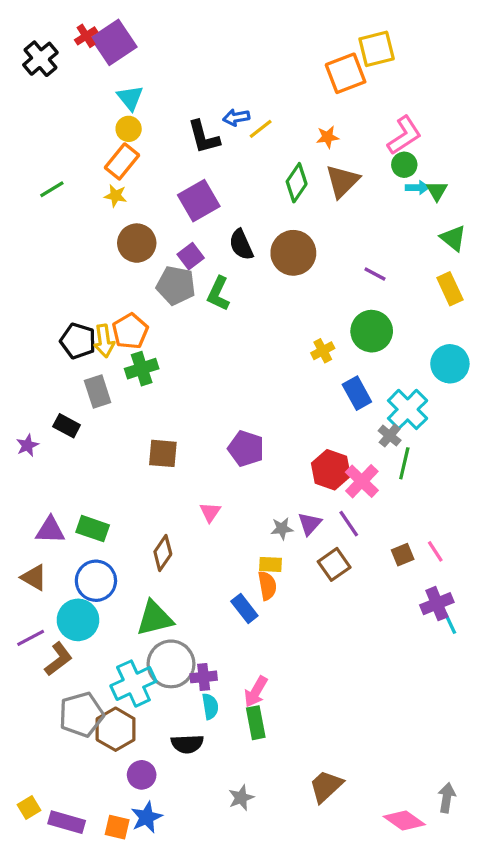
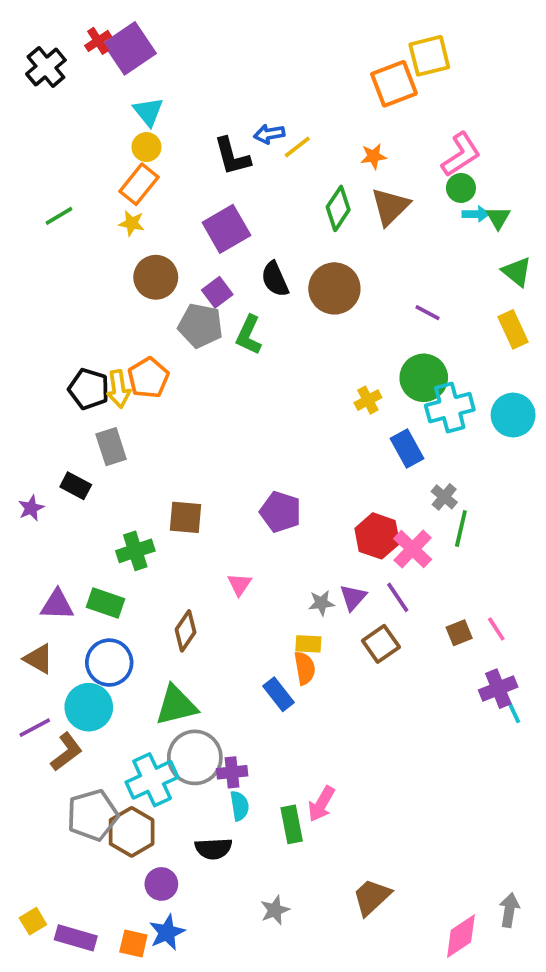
green cross: (142, 369) -> (135, 551), moved
cyan cross: (408, 409) -> (450, 408), moved, turned 30
pink arrow: (256, 692) -> (321, 804), moved
pink diamond: (404, 821) -> (461, 936), turned -69

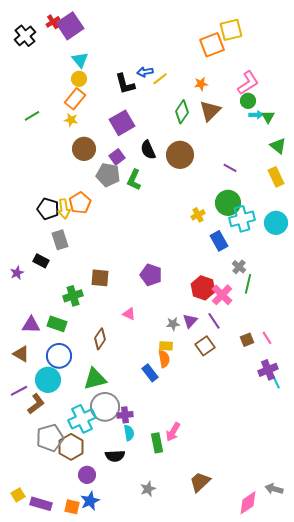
pink triangle: (240, 584) -> (129, 314), turned -40
gray arrow: (509, 910) -> (274, 489), turned -84

